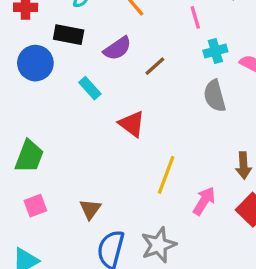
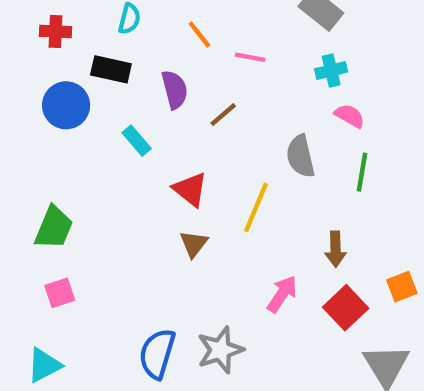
pink line: (195, 17) -> (250, 57), moved, turned -65
purple semicircle: (117, 48) -> (175, 90), turned -72
cyan cross: (215, 51) -> (331, 70), moved
yellow line: (166, 175) -> (256, 207), moved
brown triangle: (90, 209) -> (194, 244), moved

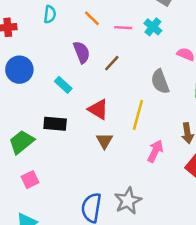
black rectangle: (111, 69) -> (55, 124), moved
cyan cross: (331, 70) -> (153, 27), moved, turned -30
green trapezoid: (54, 228) -> (22, 142), turned -144
pink arrow: (282, 294) -> (155, 151), moved

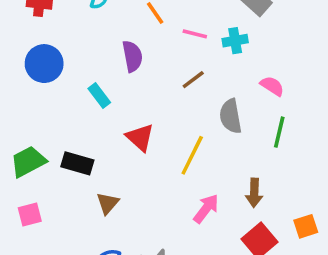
cyan cross: (153, 27) -> (235, 41), turned 30
brown line: (112, 63) -> (193, 80), moved
black rectangle: (55, 124) -> (77, 163), moved
brown triangle: (104, 141) -> (108, 203), moved

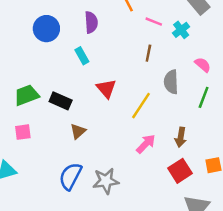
cyan cross: (235, 41) -> (181, 30), turned -35
purple semicircle: (132, 56) -> (91, 22), moved
brown line: (193, 80) -> (148, 53), turned -49

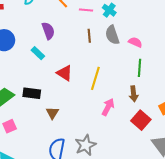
purple semicircle: (91, 22) -> (48, 31), moved
pink semicircle: (203, 65) -> (135, 42), moved
gray semicircle: (171, 82) -> (112, 35), moved
green line: (204, 97) -> (139, 68), moved

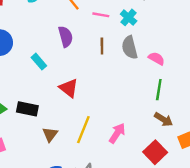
purple semicircle: (48, 31) -> (66, 37), moved
yellow line: (95, 78) -> (83, 130), moved
brown arrow: (134, 94) -> (164, 119), moved, turned -56

